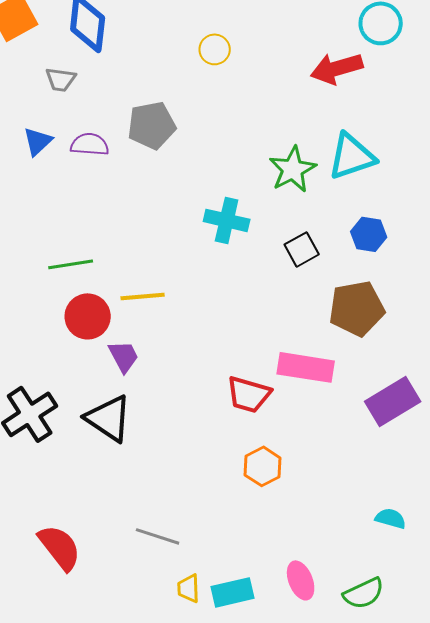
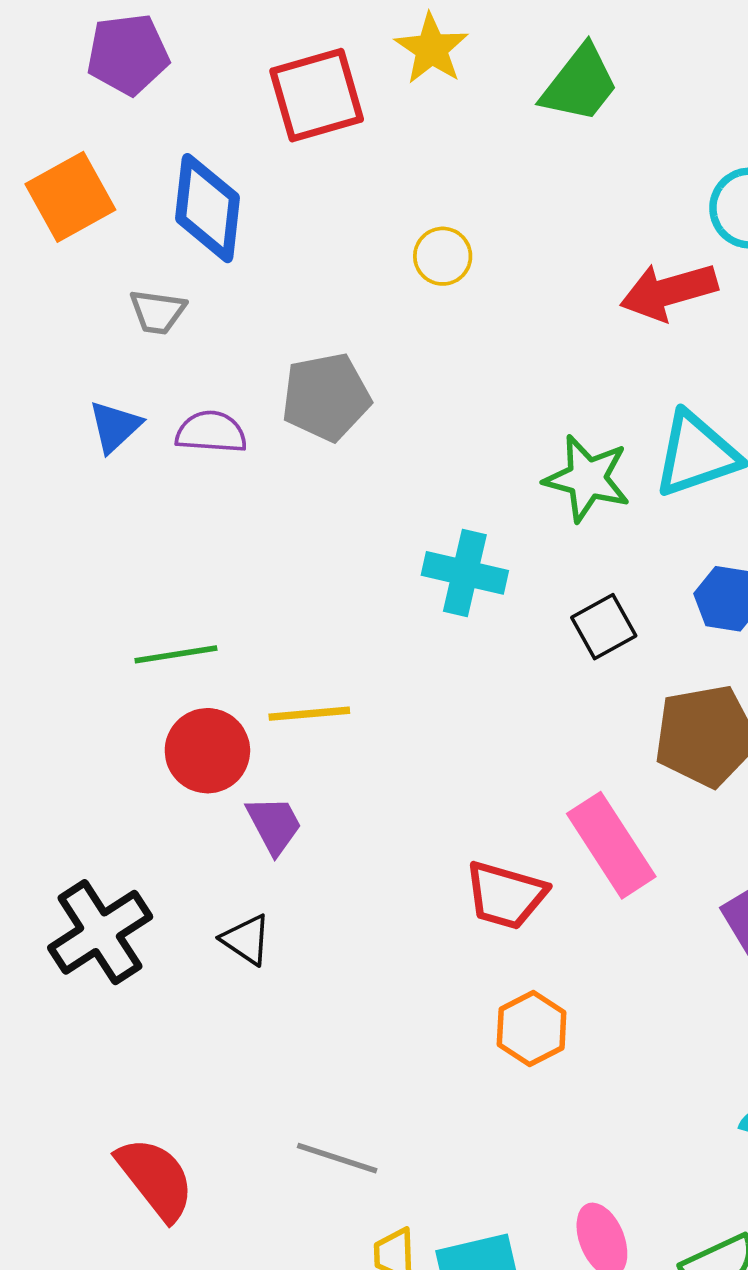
green star: (293, 169) -> (587, 478), turned -30
pink rectangle: (306, 367) -> (611, 845), turned 48
black triangle: (109, 418) -> (246, 940), size x0.6

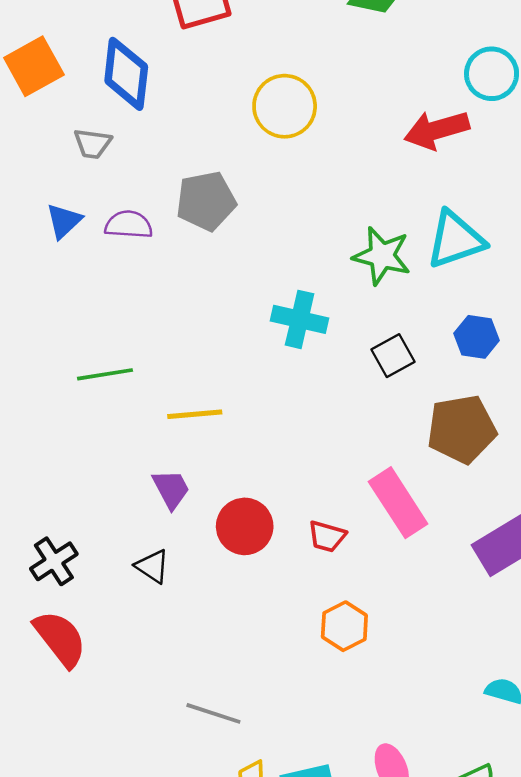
yellow circle: (443, 256) -> (285, 106), size x1.6
red circle: (207, 751) -> (245, 526), moved
red trapezoid: (506, 895) -> (327, 536), size x0.7
black cross: (100, 932) -> (54, 561), size x0.7
red semicircle: (156, 1179) -> (60, 639), moved

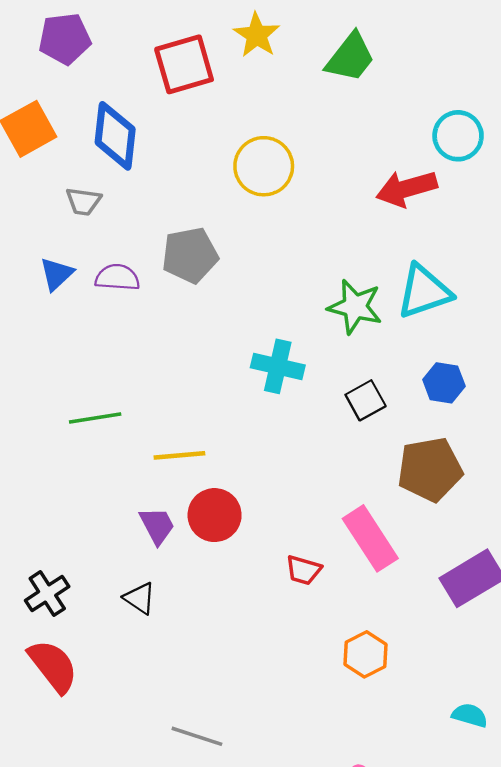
red circle: (245, 526) -> (215, 515), moved
orange hexagon: (344, 626) -> (366, 654), moved

